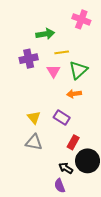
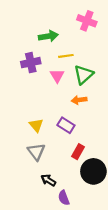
gray triangle: (34, 142) -> (36, 152), turned 42
black arrow: (66, 168) -> (48, 180), moved

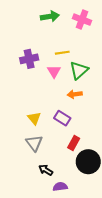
green arrow: (48, 36) -> (50, 16), moved
purple semicircle: (64, 198) -> (60, 187), turned 104

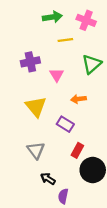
yellow line: (62, 53) -> (65, 40), moved
green triangle: (79, 70) -> (92, 64), moved
yellow triangle: (34, 118) -> (36, 107), moved, size x1.5
purple semicircle: (60, 187) -> (63, 196), turned -72

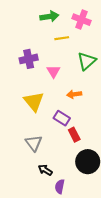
red rectangle: (77, 150) -> (74, 135), moved, turned -56

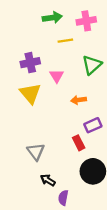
pink cross: (81, 20) -> (86, 21), turned -30
yellow triangle: (34, 101) -> (30, 93), moved
purple rectangle: (62, 118) -> (93, 125), moved, turned -56

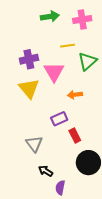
yellow line: (65, 41) -> (68, 46), moved
pink triangle: (57, 76) -> (54, 72), size x1.5
purple rectangle: (93, 125) -> (59, 119), moved

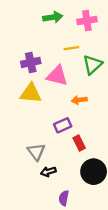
pink triangle: (54, 72) -> (57, 76), turned -45
yellow triangle: (29, 88) -> (31, 93), turned -45
black arrow: (46, 171) -> (48, 172), moved, turned -48

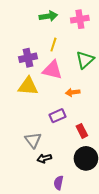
yellow line: (71, 48) -> (53, 45), moved, turned -64
red rectangle: (79, 143) -> (82, 131), moved

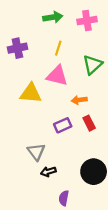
purple cross: (28, 58) -> (17, 48), moved
red rectangle: (82, 131) -> (89, 123), moved

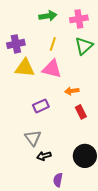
green triangle: (92, 65) -> (84, 46), moved
yellow triangle: (31, 93) -> (25, 68), moved
purple rectangle: (63, 125) -> (41, 106), moved

